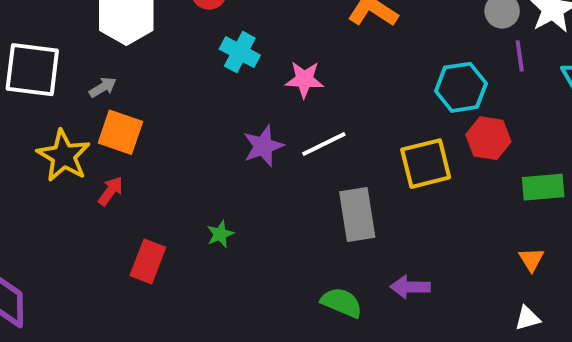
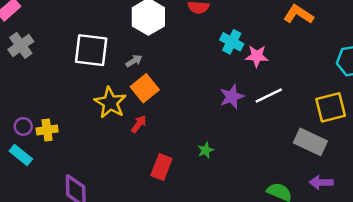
cyan cross: (240, 52) -> (232, 42), moved
orange square: (120, 132) -> (145, 88), turned 32
gray rectangle: (357, 214) -> (310, 142), moved, turned -56

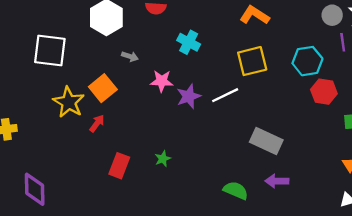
pink star: (257, 56) -> (162, 81), moved
gray arrow: (134, 61) -> (130, 56), moved, turned 49
yellow square: (331, 107) -> (252, 61), moved
green star: (206, 150) -> (163, 159), moved

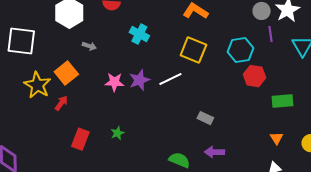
yellow square: (252, 61) -> (193, 50), turned 36
pink star: (162, 81) -> (114, 82), moved
gray rectangle: (266, 141) -> (205, 118), size x0.6

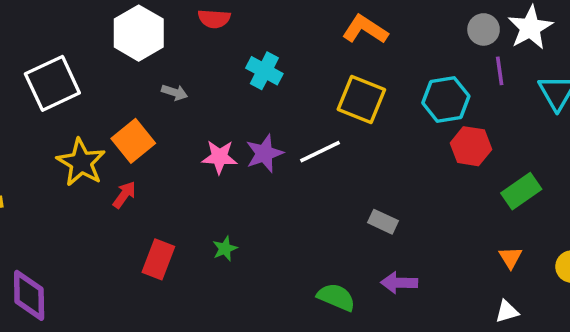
white square: (21, 41) -> (52, 83), turned -32
green rectangle: (283, 101) -> (521, 191), turned -30

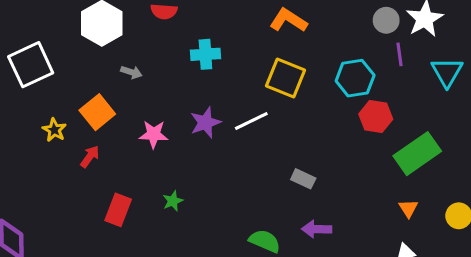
cyan cross: (264, 71) -> (205, 54), turned -32
pink star: (219, 157) -> (154, 134), moved
yellow star: (81, 162) -> (54, 130), size x0.6
green rectangle: (521, 191) -> (417, 154), size x1.4

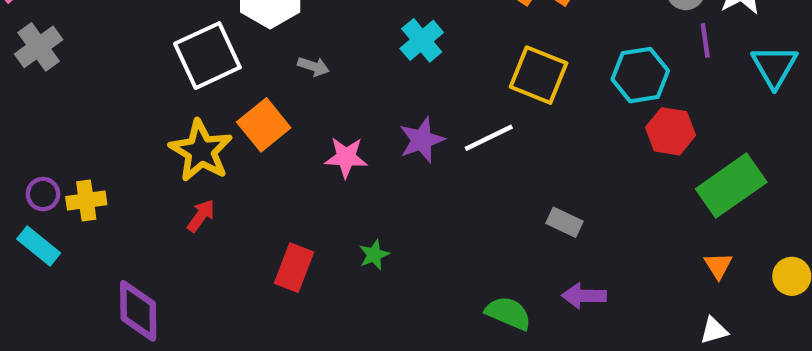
cyan cross: (205, 54) -> (422, 40), turned -36
white square: (31, 65) -> (207, 56), moved
yellow star: (54, 130) -> (201, 151), size x1.8
red arrow: (90, 157) -> (201, 216), moved

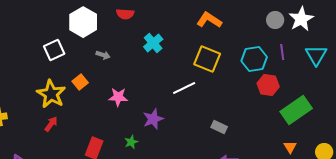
purple line: (705, 40) -> (282, 52), moved
white square: (207, 56) -> (54, 50), size x0.7
orange square: (264, 125) -> (80, 82), size x0.7
purple star: (422, 140) -> (153, 119), moved

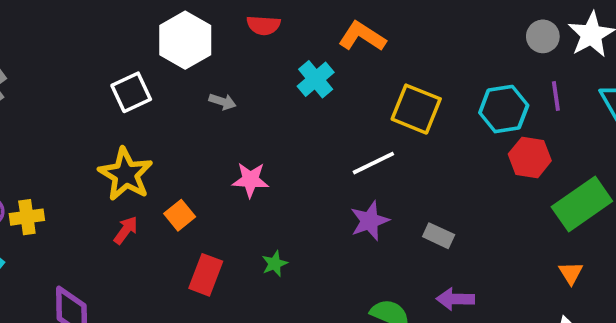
orange L-shape: (209, 20) -> (362, 36), moved
orange square: (80, 82) -> (180, 215), moved
purple star: (153, 119) -> (370, 221), moved

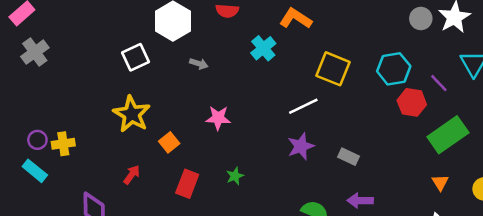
purple line: (556, 96) -> (439, 83), moved, turned -36
red arrow: (126, 230) -> (132, 175), moved

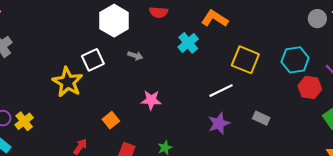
white square: (136, 57) -> (93, 60), moved
yellow star: (132, 114) -> (67, 82), moved
yellow cross: (63, 144) -> (24, 121), turned -30
gray rectangle: (349, 157) -> (261, 118), moved

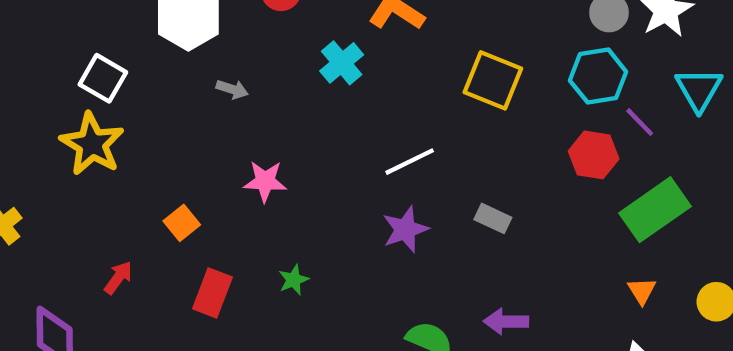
white square: (93, 60) -> (103, 78), moved, turned -35
yellow square: (245, 60) -> (493, 80), moved
cyan hexagon: (295, 60) -> (598, 76), moved

